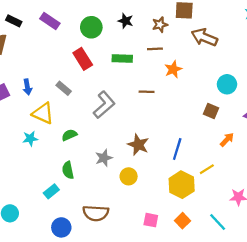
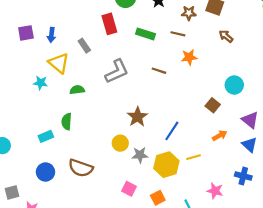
brown arrow: (204, 37) -> (226, 36), size x0.6
gray star: (104, 158) -> (140, 155), moved

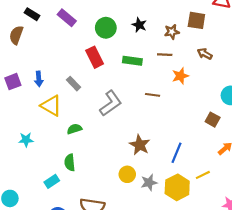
brown arrow: (226, 36) -> (205, 54), moved
cyan star: (41, 83) -> (26, 140), moved

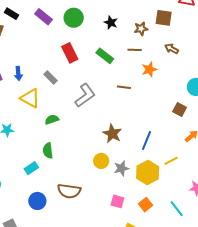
green circle: (106, 28) -> (74, 18), moved
green rectangle: (132, 61) -> (105, 56), turned 30

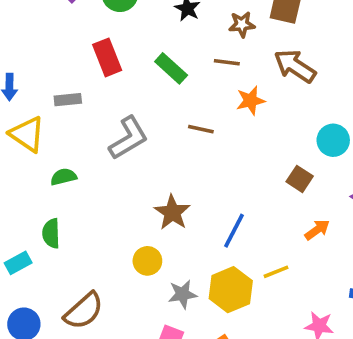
brown arrow: (172, 49) -> (295, 66), size x1.6
gray rectangle: (50, 78) -> (68, 100), turned -56
gray star: (121, 168) -> (182, 294), moved
brown semicircle: (69, 191) -> (84, 311), turned -55

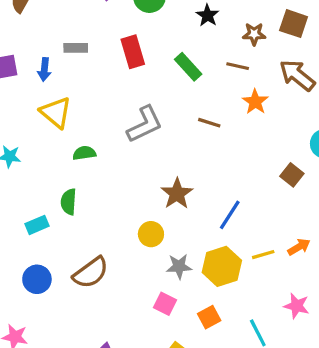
gray rectangle: (68, 100) -> (76, 48), moved
orange star: (251, 101) -> (255, 102), turned -30
orange arrow: (317, 230) -> (299, 247), moved

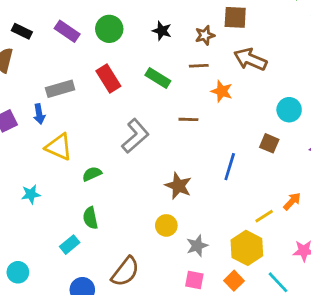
gray rectangle: (76, 48) -> (60, 89), size x1.4
blue line: (230, 215) -> (230, 167), moved
yellow hexagon: (222, 266) -> (247, 248), moved

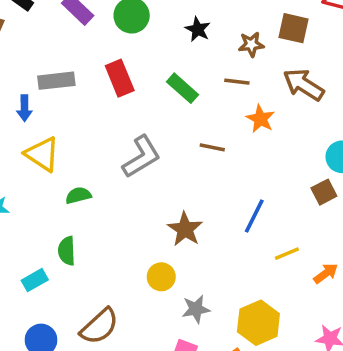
brown square: (269, 143) -> (324, 192), moved, turned 30
yellow line: (264, 216) -> (287, 254), moved

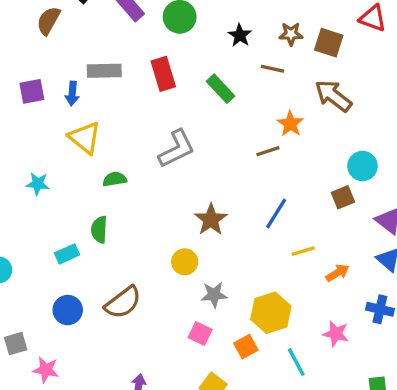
brown star: (251, 44) -> (291, 34), moved
brown line: (237, 82) -> (273, 69), moved
brown line: (212, 147) -> (268, 151), moved, turned -35

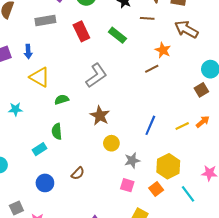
gray rectangle: (104, 71) -> (45, 20), moved
blue line: (276, 213) -> (150, 125), moved
brown star: (211, 220) -> (100, 116), moved
orange arrow: (337, 273) -> (203, 122), moved
brown semicircle: (123, 302) -> (78, 173), size x0.6

